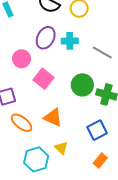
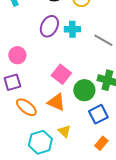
pink circle: (22, 59) -> (17, 55), moved
pink square: (44, 79) -> (61, 74), moved
green circle: (82, 85) -> (84, 90), moved

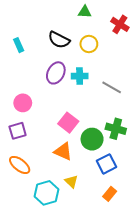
orange ellipse: (26, 107) -> (20, 165), moved

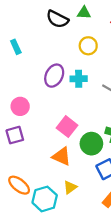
black semicircle: (59, 40) -> (57, 19), moved
orange ellipse: (20, 165) -> (19, 185), moved
yellow triangle: (71, 181) -> (70, 187), turned 40

